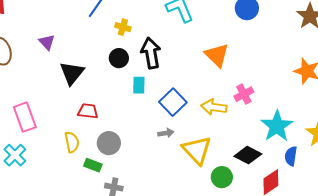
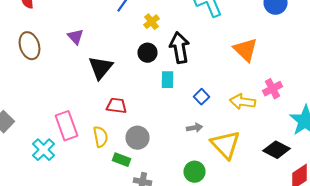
yellow cross: (123, 27) -> (152, 22), turned 35
blue square: (173, 102) -> (202, 97), size x0.6
pink rectangle: (25, 117) -> (66, 126), moved
green circle: (222, 177) -> (194, 172), moved

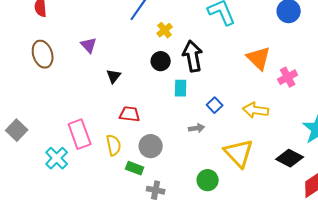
black triangle: (100, 68) -> (114, 76), size x0.6
pink cross: (272, 89) -> (288, 77), moved
gray arrow: (194, 128) -> (197, 128), moved

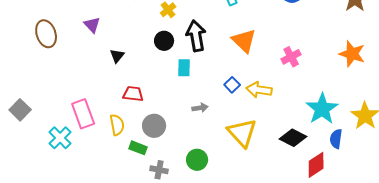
orange triangle: (259, 58) -> (244, 41), moved
blue square: (215, 105) -> (232, 85), moved
green circle: (208, 180) -> (197, 160), moved

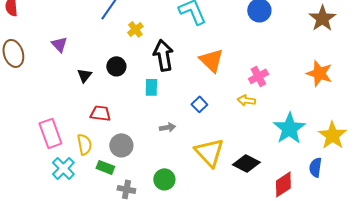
black circle: (164, 41) -> (116, 66), moved
yellow arrow: (259, 90) -> (246, 100), moved, size x0.7
cyan cross: (60, 138) -> (63, 168), moved
black diamond: (293, 138) -> (246, 163), moved
blue semicircle: (336, 139) -> (315, 167), moved

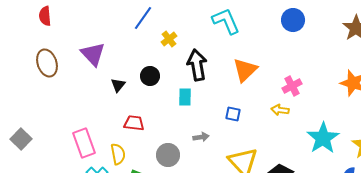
purple triangle: (59, 44) -> (93, 54), size x1.5
orange triangle: (211, 60) -> (245, 70), turned 32
blue square: (199, 104) -> (233, 114), turned -35
gray circle: (121, 145) -> (168, 155), moved

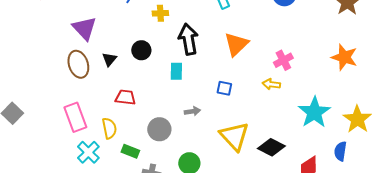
yellow cross: (169, 39) -> (160, 13), turned 35
brown ellipse: (47, 63) -> (78, 64), moved

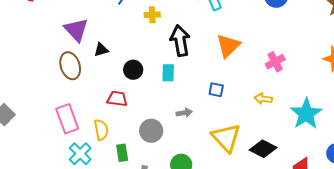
black circle: (141, 50) -> (133, 70), moved
black triangle: (109, 59) -> (101, 50), moved, turned 35
yellow arrow: (271, 84) -> (263, 99), moved
green rectangle: (130, 151) -> (122, 153), turned 60

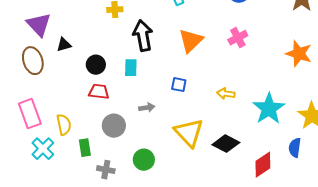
pink cross: (275, 62) -> (238, 38), moved
red trapezoid: (117, 99) -> (99, 92), moved

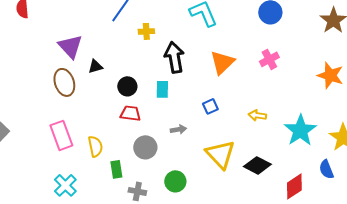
blue square: (179, 85) -> (210, 106), turned -35
blue semicircle: (295, 148) -> (326, 169), turned -30
cyan cross: (43, 149) -> (65, 185), moved

